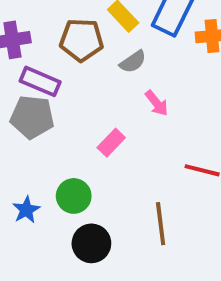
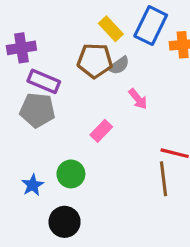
brown pentagon: (82, 40) -> (95, 61), moved
brown line: (161, 224) -> (163, 179), moved
black circle: (91, 243) -> (65, 222), moved

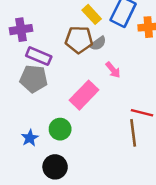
pink rectangle: (101, 131) -> (84, 95), size x1.6

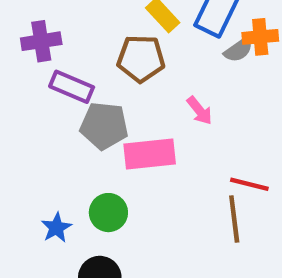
gray semicircle: (98, 43) -> (239, 50), moved
gray pentagon: (34, 79) -> (104, 126), moved
pink rectangle: (84, 95) -> (150, 154), turned 40

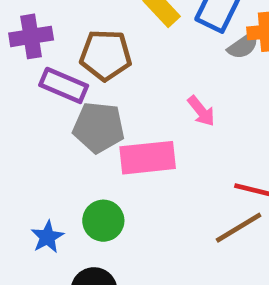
brown pentagon: (141, 59) -> (106, 55), moved
brown line: (234, 219) -> (239, 228), turned 66

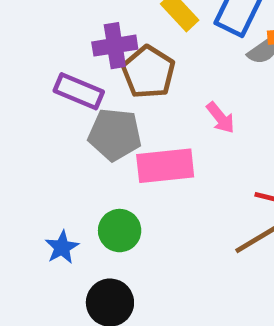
purple cross: (31, 36) -> (115, 46), moved
brown pentagon: (106, 55) -> (148, 72), moved, turned 30

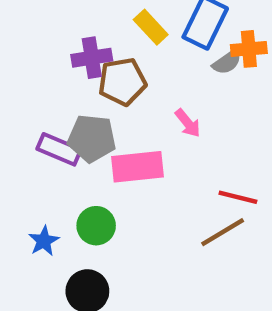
brown pentagon: (148, 72) -> (122, 82), turned 30
purple rectangle: (79, 91) -> (59, 149), moved

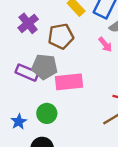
purple cross: (92, 58) -> (28, 23), moved, turned -30
pink arrow: (188, 123) -> (105, 44), moved

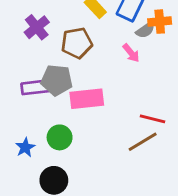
purple rectangle: (27, 73) -> (35, 87), turned -30

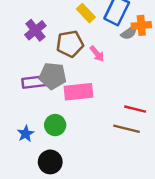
pink arrow: (131, 53) -> (97, 54), moved
brown line: (143, 142) -> (127, 129), turned 45

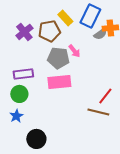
brown pentagon: (70, 44) -> (49, 31), moved
gray pentagon: (53, 76) -> (58, 58), moved
red line: (135, 109) -> (105, 96), turned -66
green circle: (55, 125) -> (19, 94), moved

